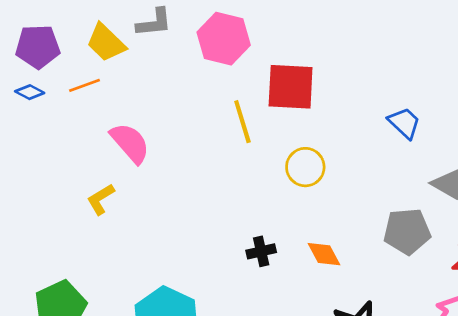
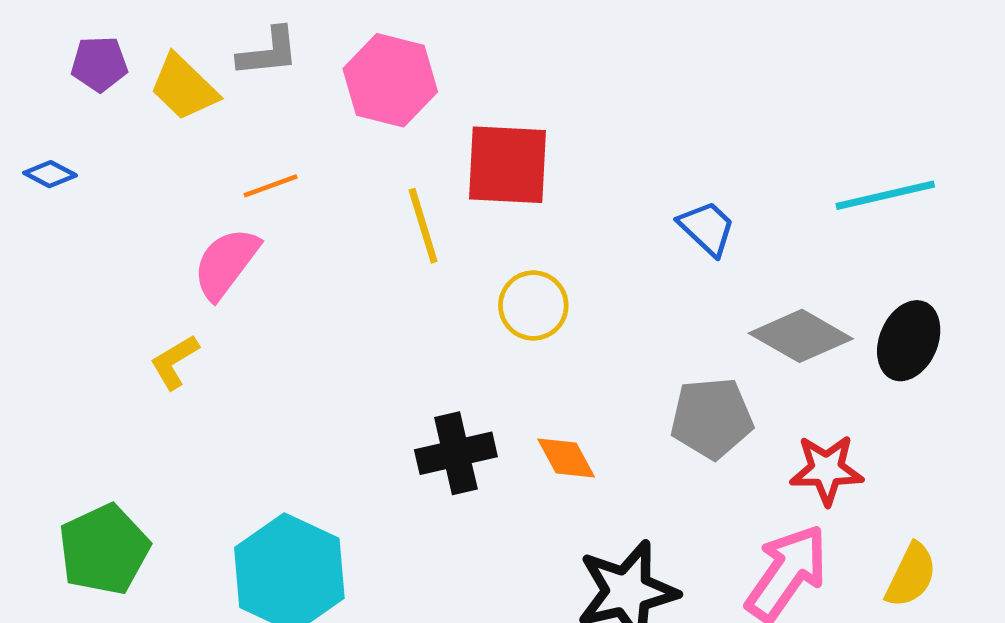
purple pentagon: (38, 47) -> (99, 64), moved, size x0.7
orange line: (85, 85) -> (271, 186), moved
pink semicircle: (130, 143) -> (226, 263), turned -102
black cross: (261, 251) -> (456, 453), size x1.5

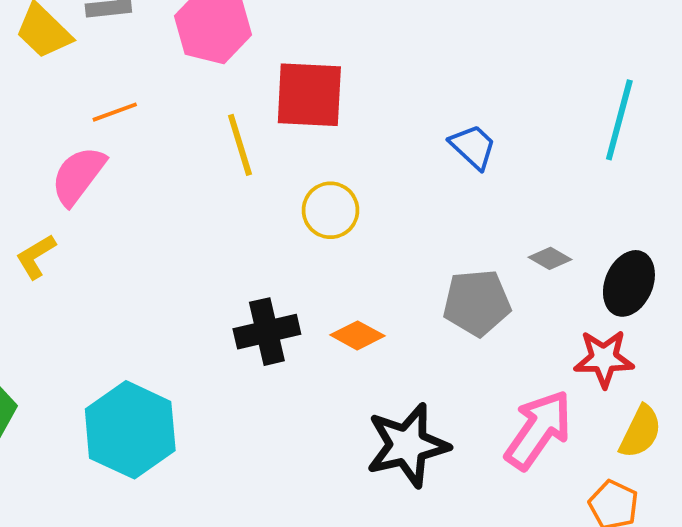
cyan line: (885, 195) -> (619, 120), turned -62
gray diamond: (801, 336) -> (550, 258), moved, size x0.5
black ellipse: (909, 341) -> (629, 283), moved
orange diamond: (566, 458) -> (357, 335), turned -33
red star: (827, 470) -> (604, 359), moved

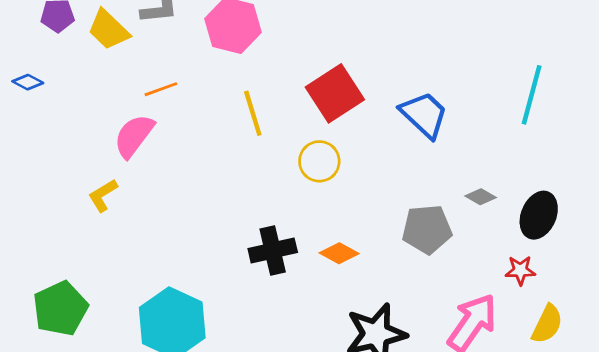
red square: (309, 95) -> (335, 93), moved, turned -36
blue trapezoid: (473, 147) -> (424, 115), size x1.4
red star: (604, 359) -> (520, 270), size x0.7

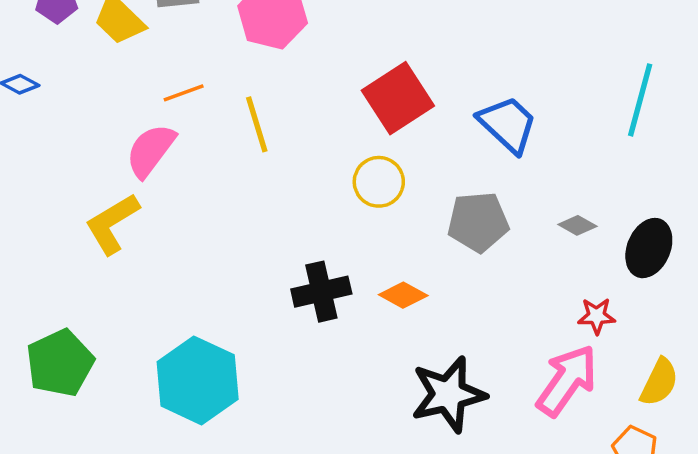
yellow line: (253, 113) -> (257, 124), moved
yellow L-shape: (103, 195) -> (112, 224), size x1.5
gray pentagon: (427, 229) -> (478, 222), moved
red star: (520, 270) -> (597, 316), moved

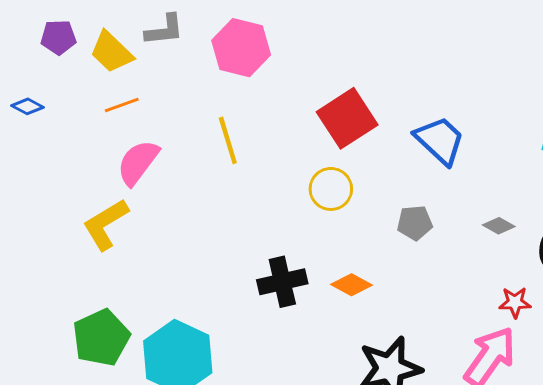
orange line: (184, 93) -> (122, 105), moved
gray pentagon: (478, 222) -> (415, 223), size x0.7
green pentagon: (60, 363) -> (101, 338), moved

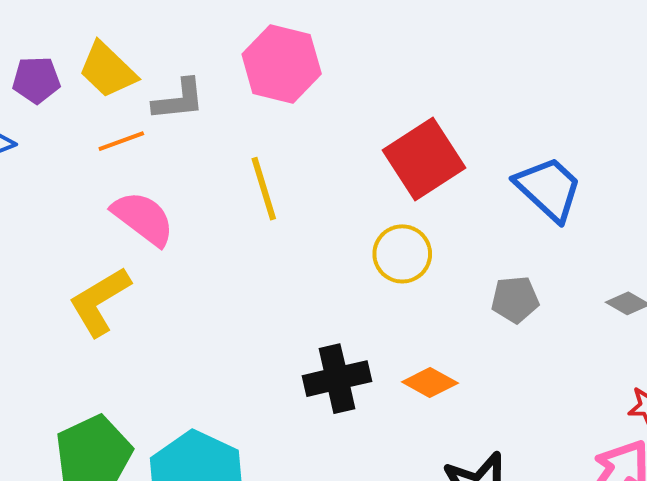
gray L-shape: (164, 30) -> (179, 100), moved
purple pentagon: (58, 37) -> (36, 80), moved
pink semicircle: (138, 162) -> (143, 218), turned 90

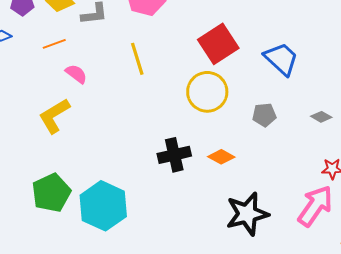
orange line: (121, 141) -> (54, 44), moved
pink semicircle: (143, 218) -> (76, 74), size x0.7
yellow circle: (402, 254) -> (207, 92), size x1.4

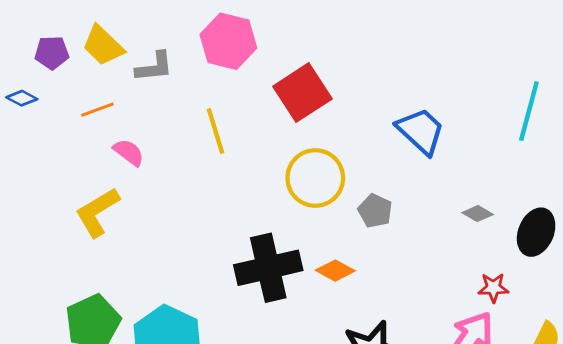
red square: (218, 44) -> (302, 93), moved
gray pentagon: (264, 115) -> (375, 211), moved, turned 30
black cross: (174, 155) -> (268, 268), size x1.4

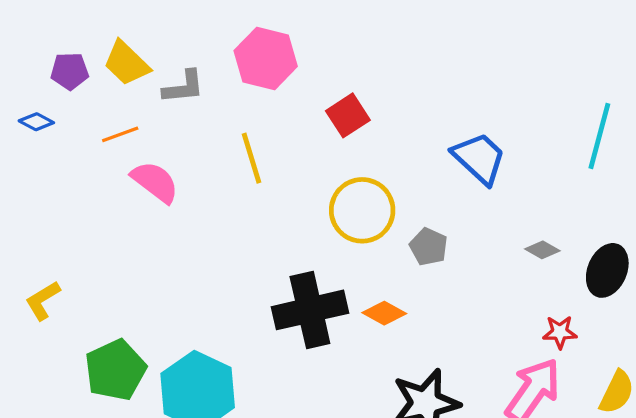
red square: (302, 93) -> (348, 115), size x0.7
pink semicircle: (129, 152) -> (155, 182), size x1.4
yellow L-shape: (97, 212) -> (43, 300), moved, size x0.7

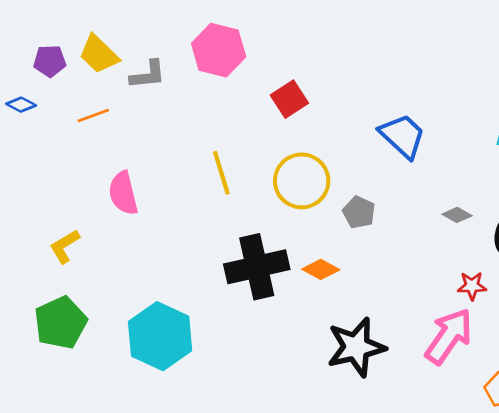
yellow line: (251, 158) -> (221, 173), moved
pink semicircle: (155, 182) -> (123, 193), moved, turned -141
yellow L-shape: (43, 300) -> (65, 246), moved
green pentagon: (115, 370) -> (61, 323), moved

